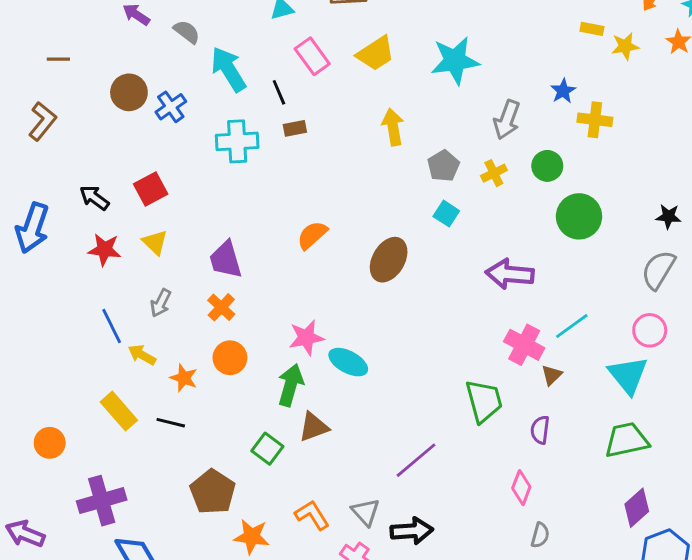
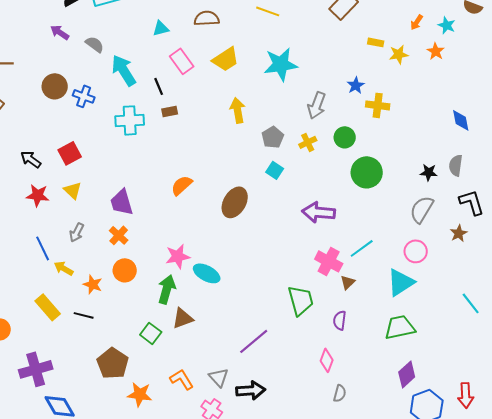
blue cross: (171, 107) -> (84, 96), turned -35
cyan triangle: (628, 375) -> (401, 282), turned 36

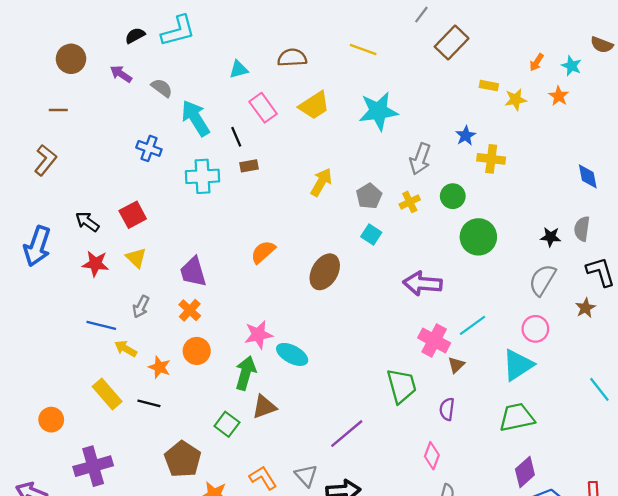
brown circle: (55, 86) -> (71, 59), moved
yellow arrow: (238, 110) -> (321, 182), moved, turned 40
blue line: (43, 248) -> (101, 325), turned -50

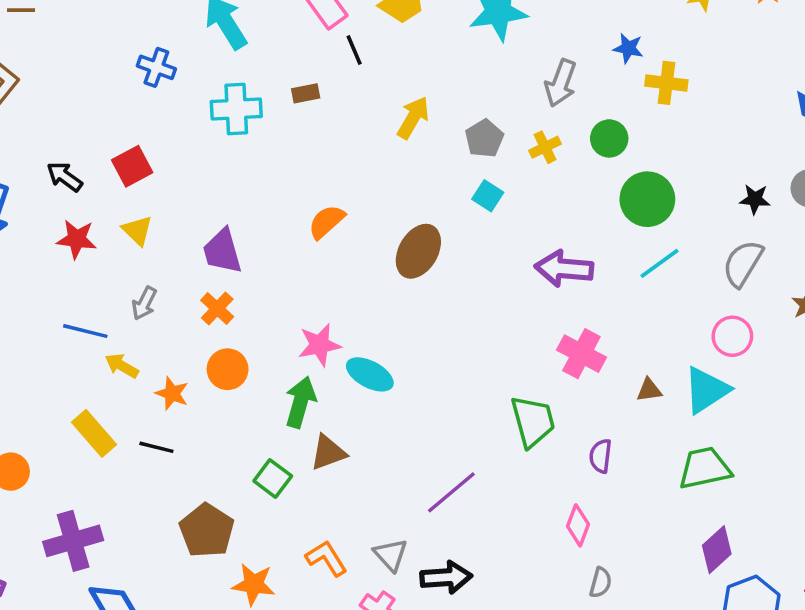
blue star: (466, 136) -> (628, 48), turned -30
black line: (236, 137) -> (354, 50), moved
cyan line: (473, 325) -> (660, 263), moved
brown triangle: (456, 365) -> (649, 390), moved, turned 36

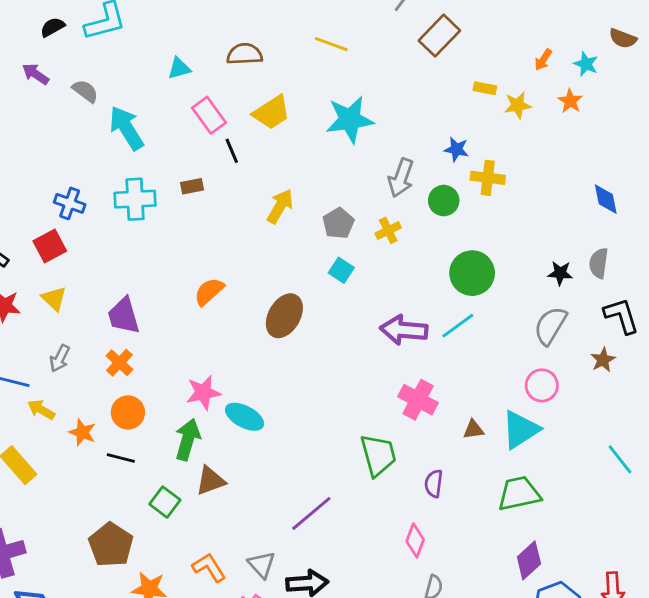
blue cross: (156, 67) -> (70, 203), moved
green circle: (609, 138) -> (444, 201), moved
cyan line: (660, 263) -> (458, 326), moved
black line: (156, 447) -> (121, 458), moved

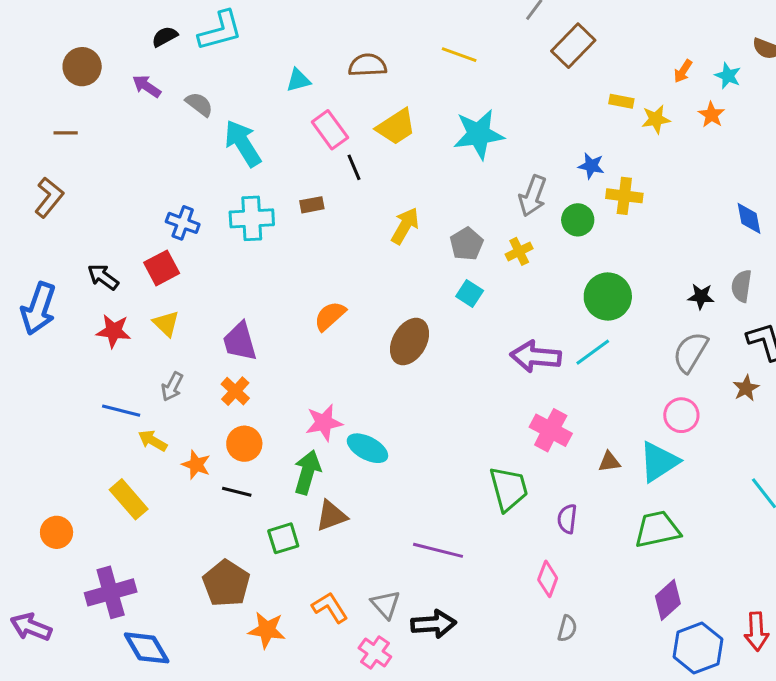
green square: (165, 502) -> (283, 538), turned 36
purple line: (311, 513) -> (438, 550), turned 54

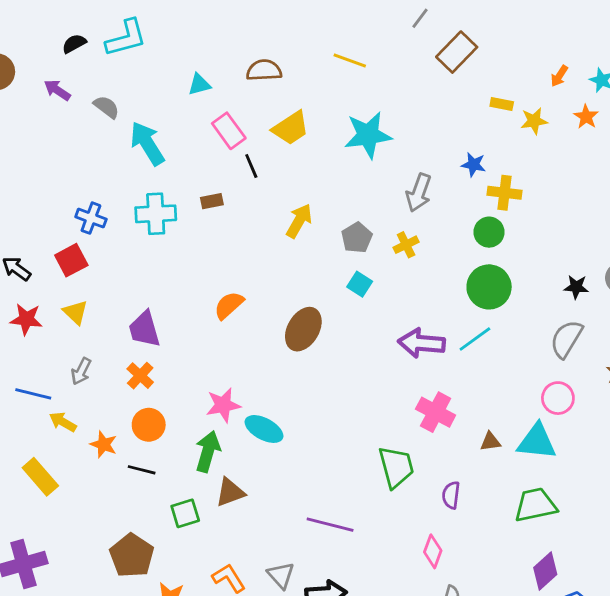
green circle: (578, 220) -> (489, 232), moved
cyan triangle: (659, 462) -> (537, 442), turned 39

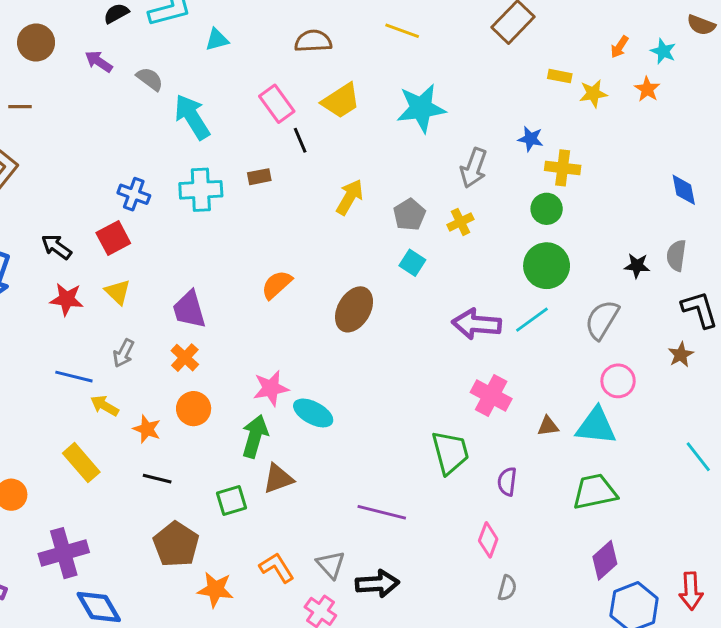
cyan triangle: (199, 84) -> (217, 40), moved
gray semicircle: (566, 339) -> (602, 320), moved
black line: (142, 470) -> (157, 479), moved

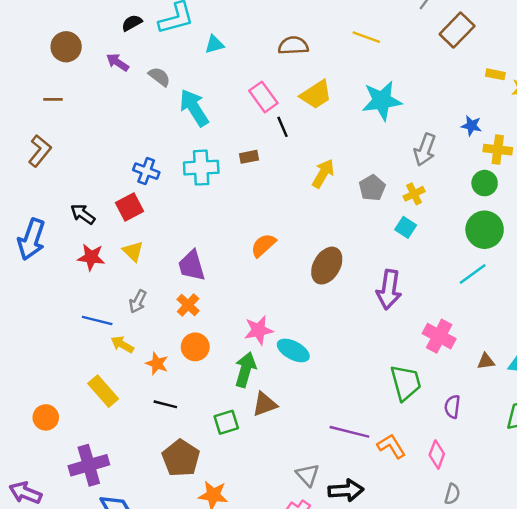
cyan square: (412, 263) -> (406, 227), moved
purple arrow: (477, 324) -> (389, 289), moved, turned -87
orange L-shape: (277, 568) -> (391, 446), moved

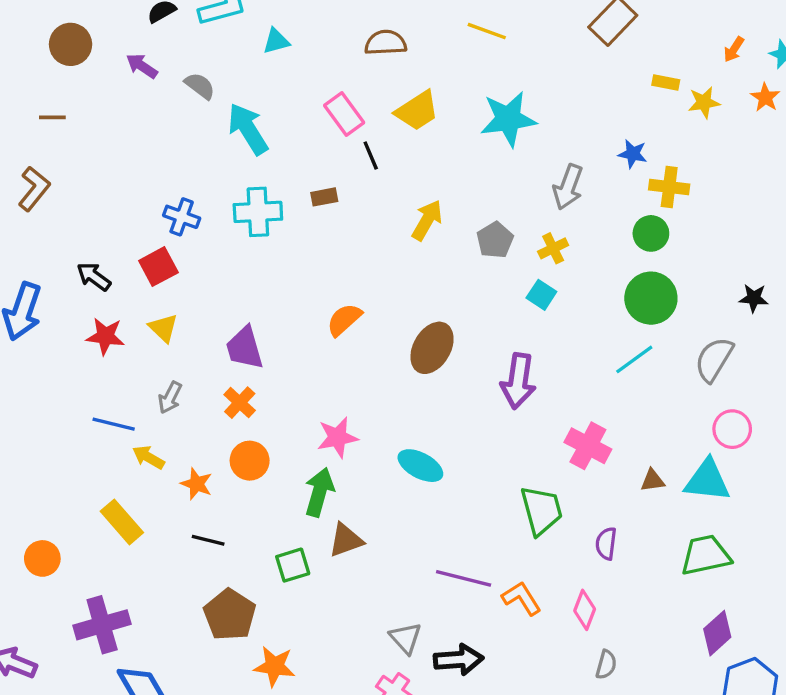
cyan ellipse: (293, 350) -> (420, 466), moved

